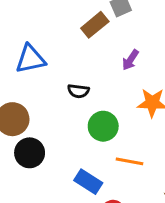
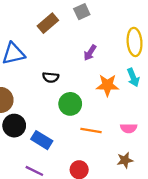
brown rectangle: (95, 25) -> (48, 23), moved
blue rectangle: (88, 182) -> (42, 140), moved

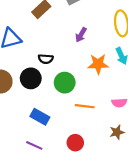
black circle: (14, 126) -> (31, 78), moved

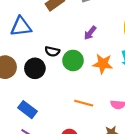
green circle: (65, 83) -> (73, 60), moved
blue rectangle: (40, 117) -> (28, 110), moved

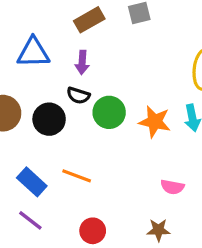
purple arrow: (90, 33) -> (82, 62), moved, turned -40
orange line: (84, 103) -> (77, 176), moved

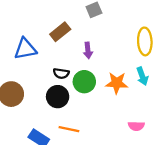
brown rectangle: (89, 20) -> (60, 32), moved
purple arrow: (82, 62) -> (88, 50), moved
black circle: (49, 119) -> (58, 97), moved

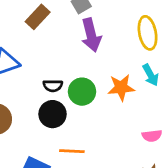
brown rectangle: (60, 32) -> (38, 17), moved
purple arrow: (88, 50) -> (91, 35), moved, size x1.6

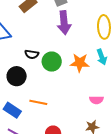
black circle: (53, 114) -> (17, 76), moved

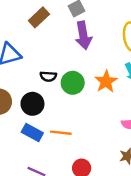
orange star: (80, 63) -> (106, 81), turned -30
blue rectangle: (12, 110) -> (32, 133), moved

